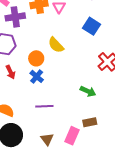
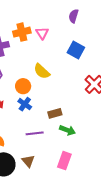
green arrow: (88, 91) -> (67, 130), moved
brown rectangle: (90, 122) -> (55, 113), moved
brown triangle: (47, 139) -> (28, 161), moved

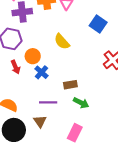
orange circle: (23, 86) -> (33, 56), moved
brown triangle: (28, 161) -> (40, 121), moved

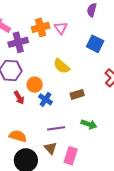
brown rectangle: (70, 85) -> (77, 94), moved
pink rectangle: (75, 133) -> (71, 156), moved

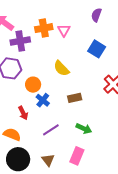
red arrow: (19, 98) -> (23, 113), moved
purple line: (56, 128) -> (51, 130), turned -30
brown triangle: (51, 148) -> (48, 160), moved
pink rectangle: (71, 156) -> (77, 156), moved

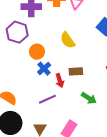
red arrow: (23, 113) -> (60, 81), moved
green arrow: (84, 129) -> (89, 98), moved

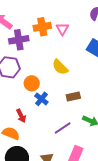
red arrow: (60, 81) -> (21, 116), moved
purple line: (47, 99) -> (63, 128), moved

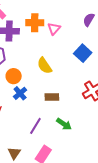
purple line: (63, 128) -> (35, 126), turned -36

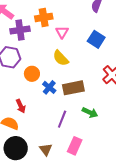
pink triangle: (54, 29) -> (62, 32), moved
blue cross: (20, 93) -> (49, 87), moved
brown rectangle: (52, 97) -> (73, 88), size x1.5

